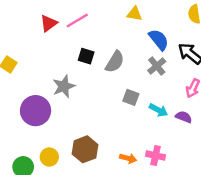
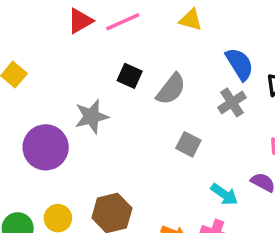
yellow triangle: (134, 14) -> (191, 20), moved
cyan arrow: (158, 110) -> (224, 194), moved

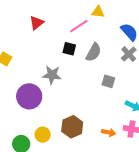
pink line: (123, 22) -> (79, 26), moved
gray star: (92, 116) -> (52, 75), turned 30

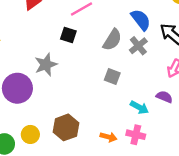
gray semicircle: (94, 52) -> (112, 40), moved
gray star: (52, 75) -> (46, 65), turned -30

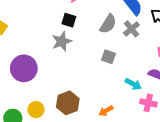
gray star: (46, 65) -> (62, 41), moved
pink cross: (136, 135) -> (148, 103), moved
orange arrow: (109, 137) -> (106, 111), turned 136

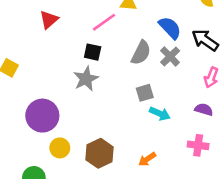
gray square: (108, 57) -> (145, 93), turned -32
cyan arrow: (133, 84) -> (160, 114), moved
yellow circle: (36, 110) -> (60, 148), moved

